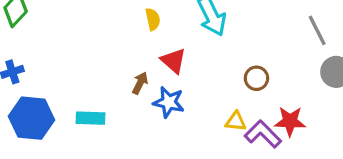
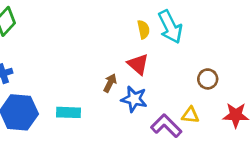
yellow semicircle: (153, 19) -> (143, 29), moved
purple L-shape: (263, 134) -> (166, 126), moved

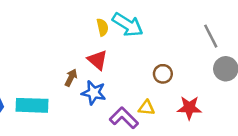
cyan arrow: (170, 27) -> (128, 25), turned -32
cyan rectangle: (69, 112) -> (32, 105), size x1.4

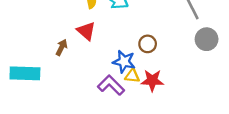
blue star: (94, 93) -> (124, 62), moved
red star: (189, 108) -> (152, 80), moved

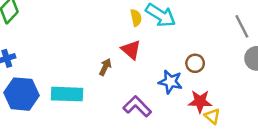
yellow triangle: (132, 76) -> (212, 116), moved, turned 35
purple L-shape: (111, 85) -> (137, 106), moved

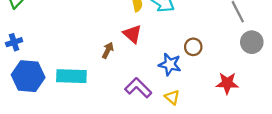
red star: (200, 101) -> (227, 83), moved
yellow triangle: (212, 116) -> (172, 97), moved

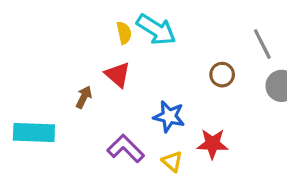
brown circle: (193, 47) -> (222, 75), moved
red star: (227, 83) -> (212, 144), moved

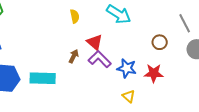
yellow semicircle: (124, 33) -> (75, 16), moved
red star: (212, 144) -> (154, 73), moved
purple L-shape: (126, 149) -> (100, 59), moved

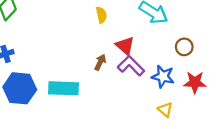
brown circle: (160, 42) -> (184, 47), moved

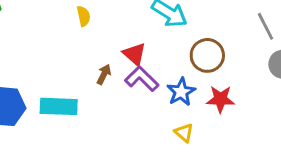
yellow semicircle: (101, 15) -> (83, 16), moved
brown circle: (184, 47) -> (207, 55), size x1.5
blue star: (163, 76) -> (181, 92), turned 30

